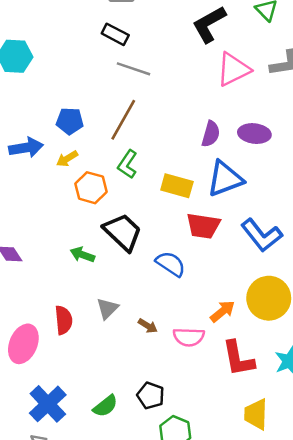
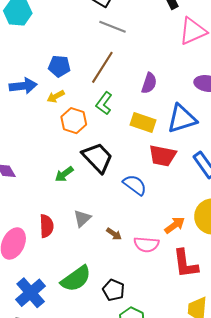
purple semicircle: (211, 134) -> (149, 83), moved
green arrow: (82, 255) -> (64, 174), turned -60
green semicircle: (105, 406) -> (76, 279), moved, size x1.5

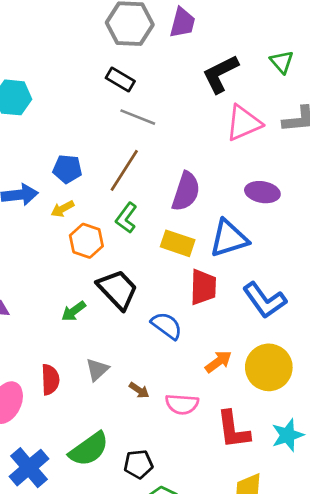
purple semicircle: (149, 83) -> (186, 191), size x1.4
red trapezoid: (162, 156) -> (203, 287), turned -100
orange arrow: (175, 225) -> (218, 362), moved
black pentagon: (114, 290) -> (138, 464), turned -30

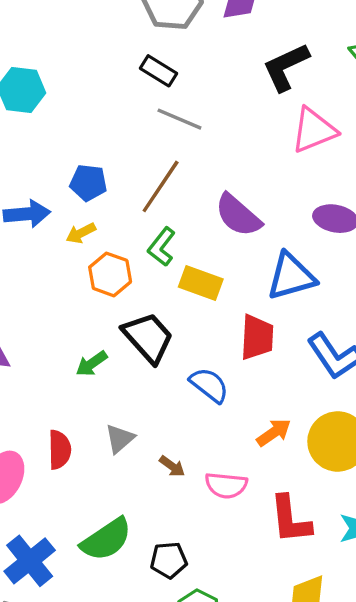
purple semicircle: (186, 191) -> (238, 215), turned 111
yellow rectangle: (178, 243) -> (201, 283), moved

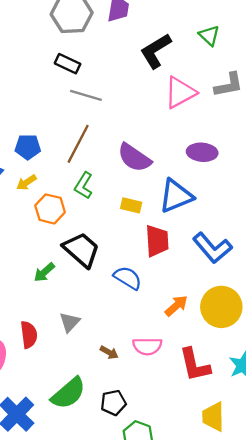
yellow rectangle: (201, 283) -> (131, 205), moved, size x0.7
brown arrow: (172, 466) -> (109, 352), moved

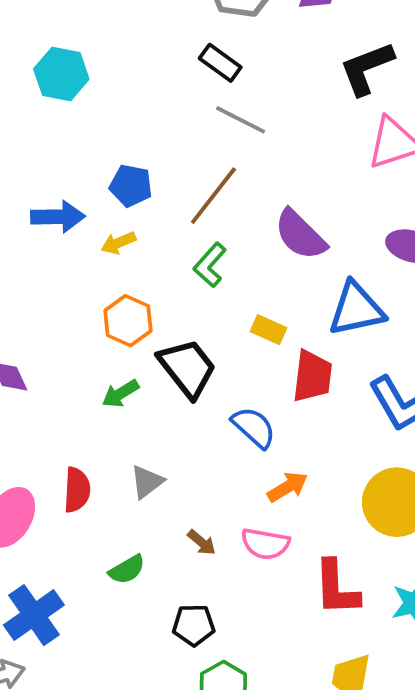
yellow rectangle: (131, 205) -> (268, 330), moved
orange hexagon: (50, 209) -> (128, 321), moved
orange arrow: (176, 306) -> (287, 487), moved
green semicircle: (68, 393) -> (127, 570), moved, size x0.6

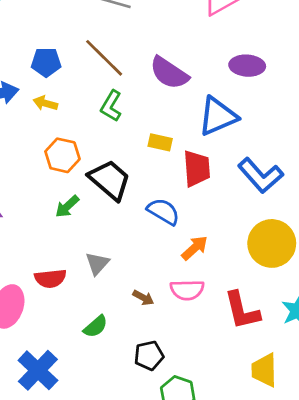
brown line: (213, 196) -> (104, 58), turned -72
yellow arrow: (118, 243) -> (45, 103), turned 50
red semicircle: (77, 490) -> (50, 278), turned 92

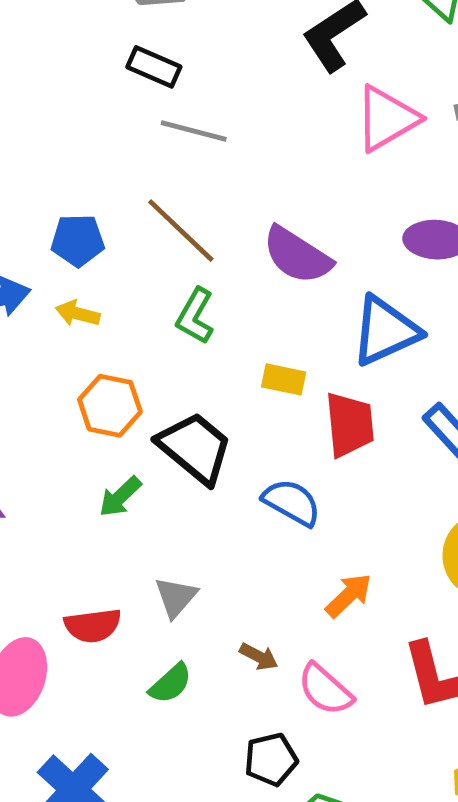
orange arrow: (195, 248) -> (349, 595), moved
pink semicircle: (187, 290) -> (325, 689), moved, turned 44
green semicircle: (96, 326) -> (171, 683), moved

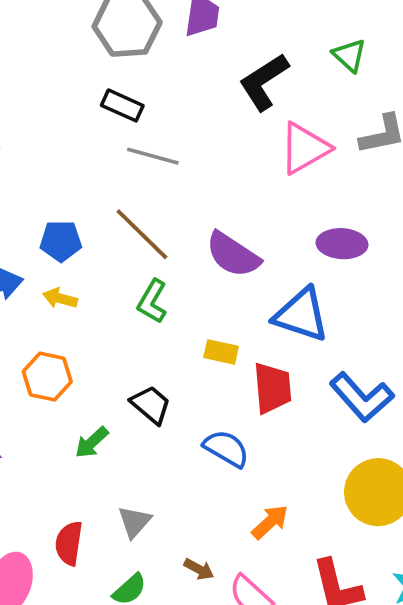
blue triangle: (385, 331) -> (301, 315), turned 42
orange hexagon: (110, 406) -> (47, 377), moved
black trapezoid: (195, 448) -> (151, 405), size x0.7
red semicircle: (93, 626) -> (69, 543), turned 105

